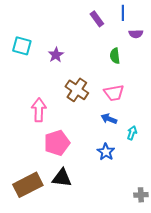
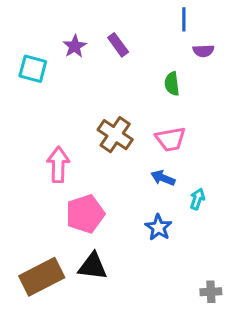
purple rectangle: (97, 19) -> (118, 45), moved
purple star: (56, 55) -> (75, 46), moved

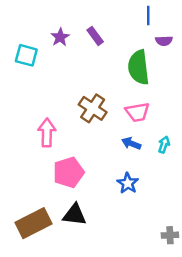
green semicircle: (172, 84) -> (139, 67), size x1.8
cyan arrow: (197, 199) -> (164, 145), moved

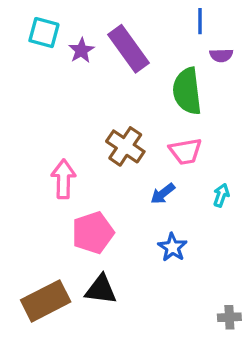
purple rectangle: (95, 36) -> (129, 49), size x1.8
cyan square: (26, 55) -> (44, 33), moved
blue arrow: (131, 143) -> (163, 194), moved, turned -60

